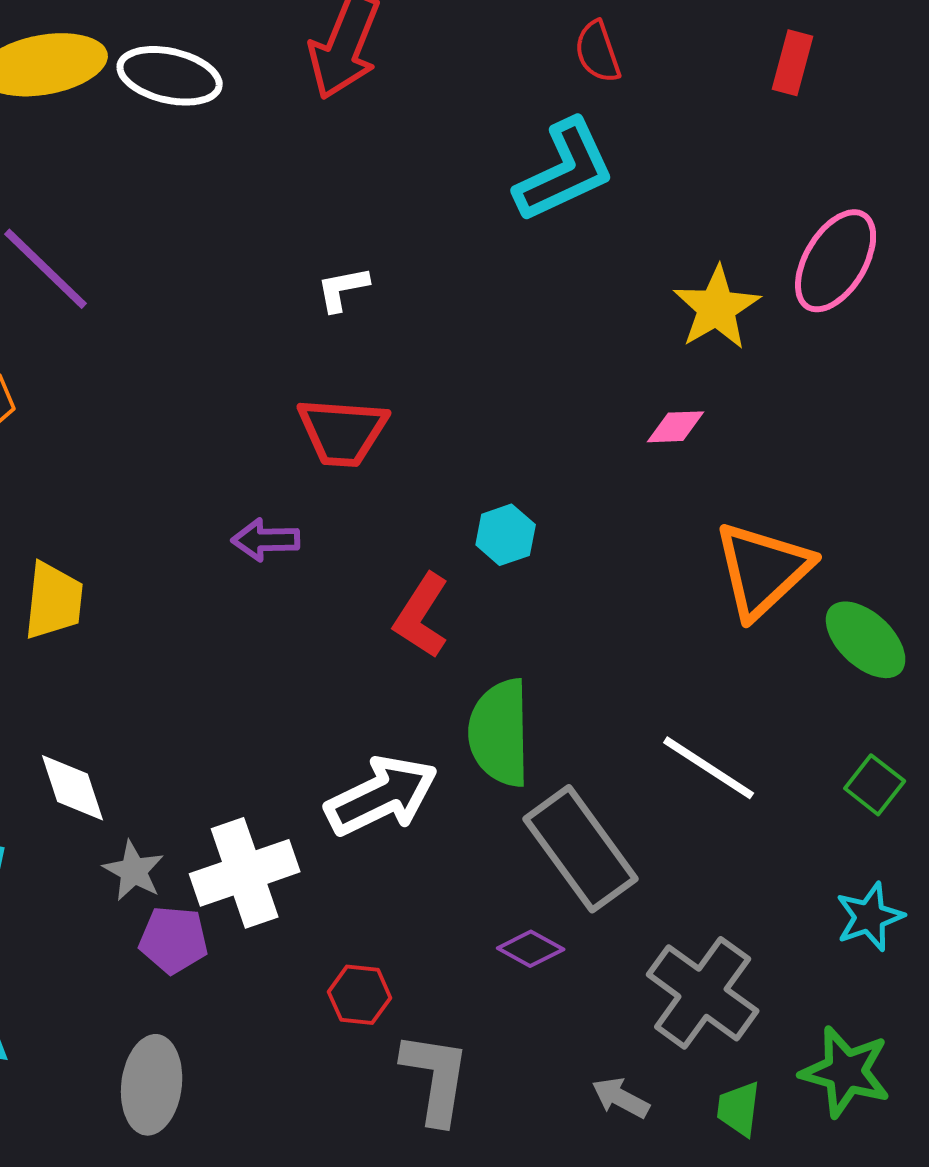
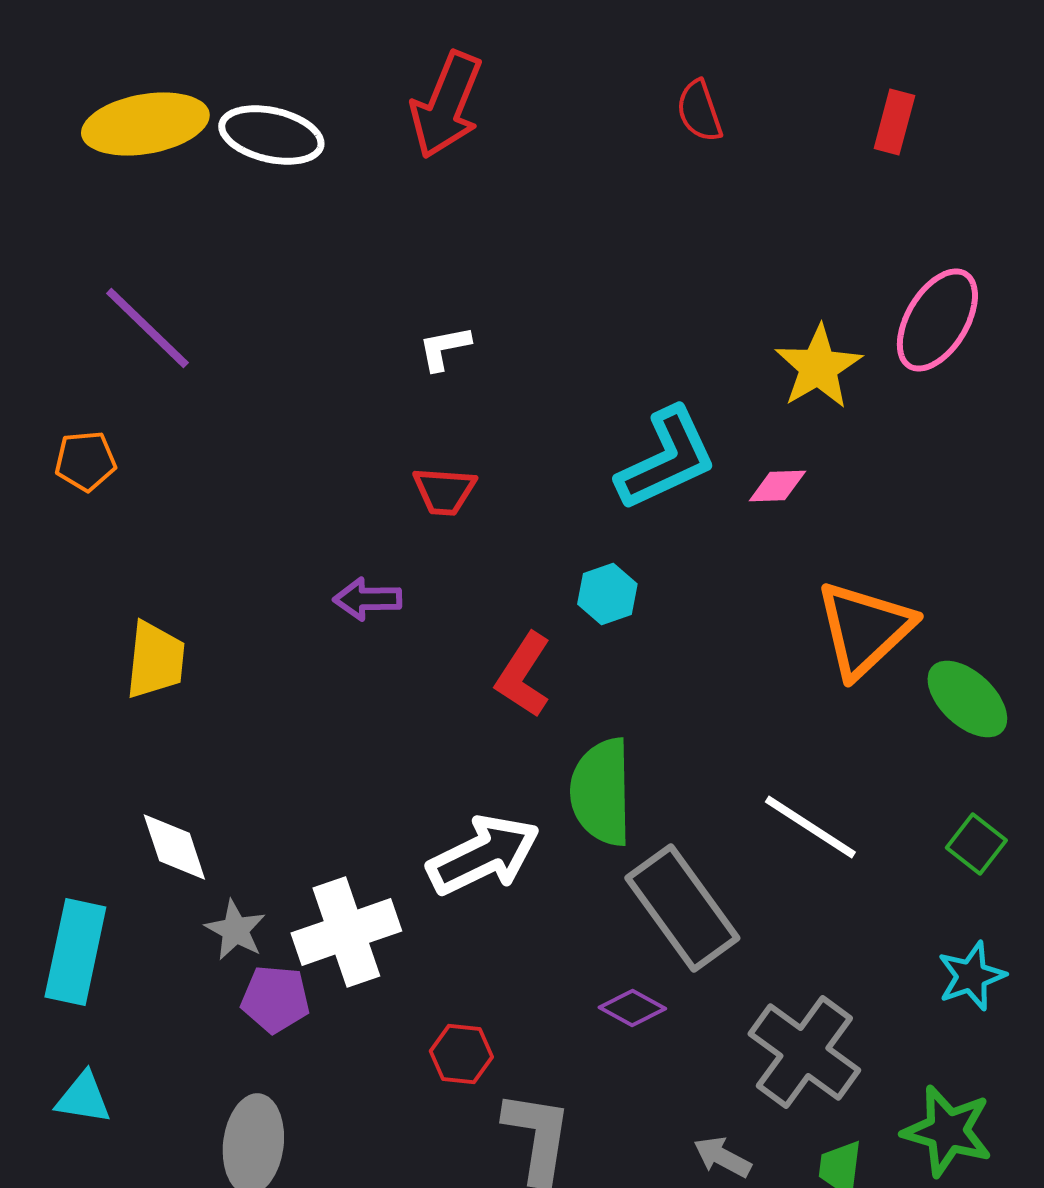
cyan L-shape: (565, 171) -> (666, 459), moved
red trapezoid: (343, 432) -> (444, 491), size x0.7

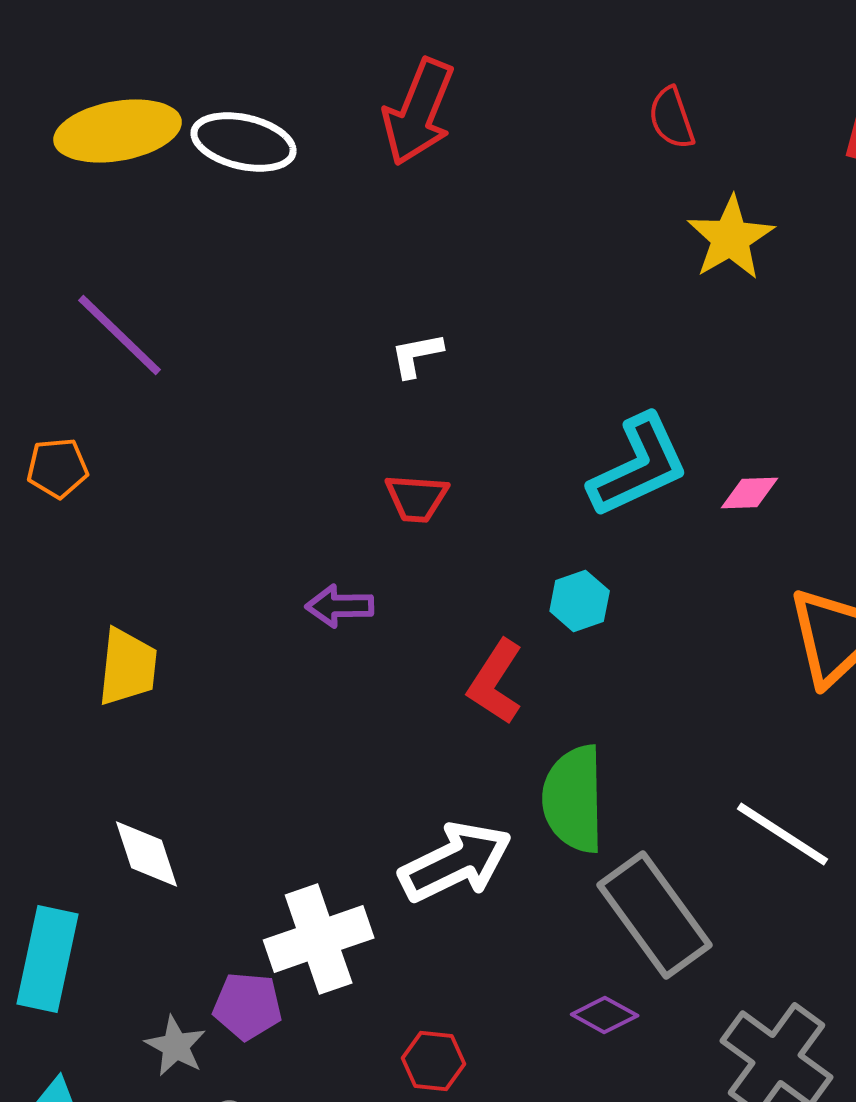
yellow star: (818, 367) -> (731, 238), moved
gray star: (235, 930) -> (176, 1046), moved

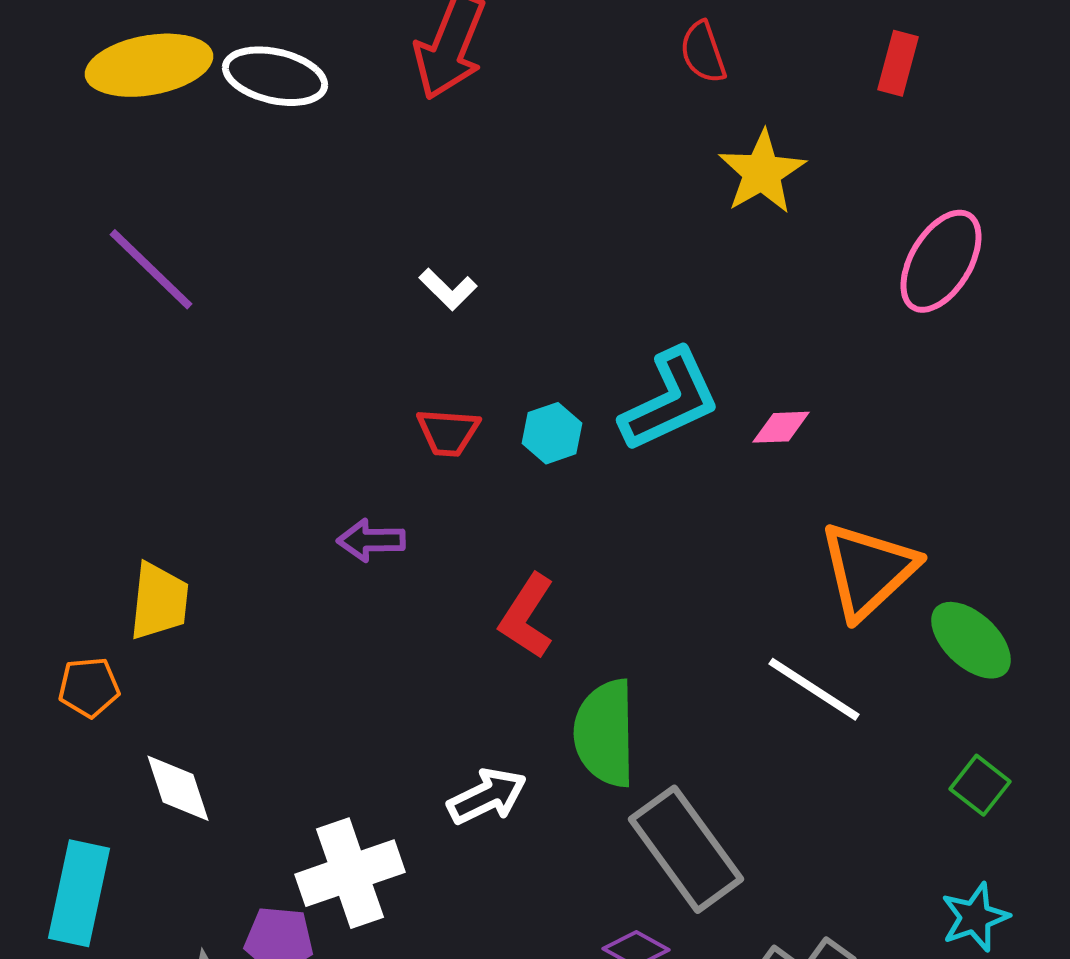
white L-shape: (417, 355) -> (448, 289), turned -124
orange pentagon: (58, 468) -> (89, 687), moved
cyan hexagon: (580, 601) -> (552, 433), moved
white line: (783, 834) -> (814, 689), moved
white arrow: (456, 862) -> (487, 796), size x0.7

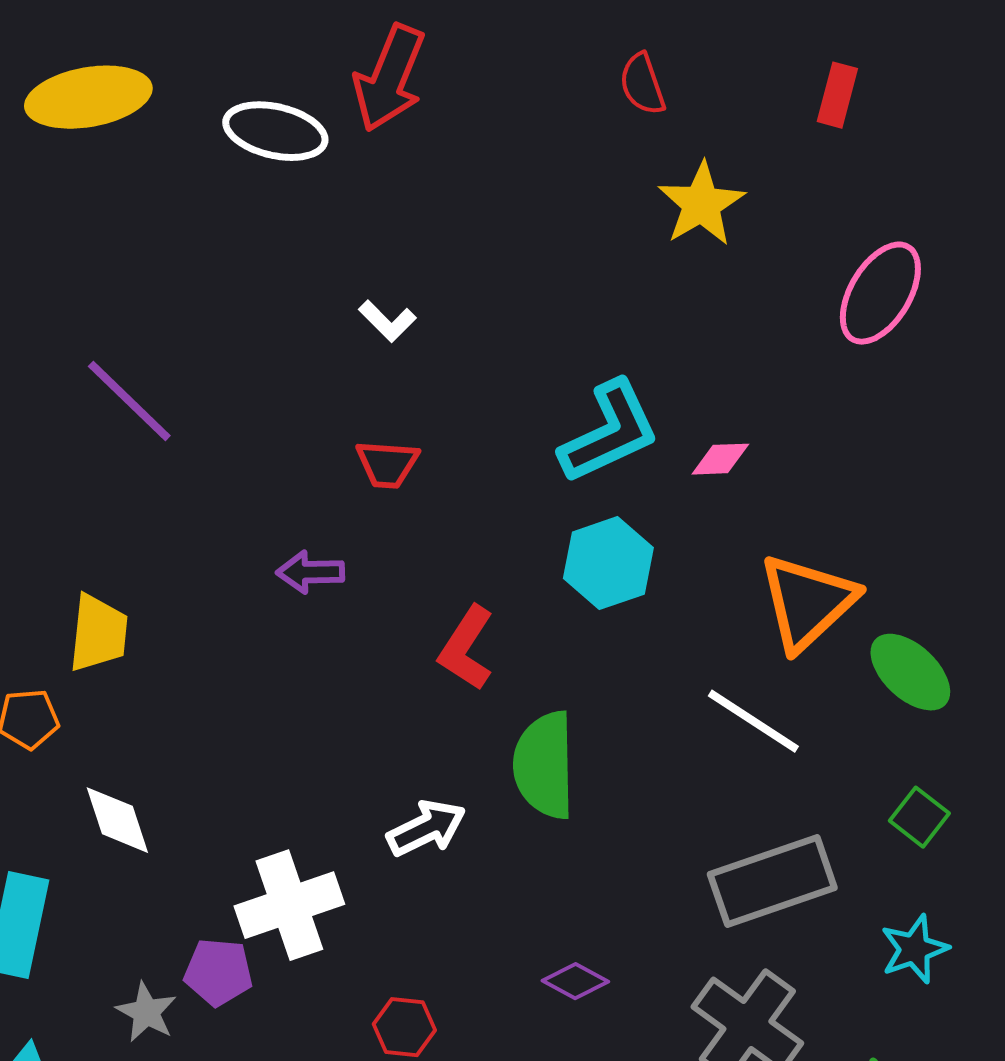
white ellipse: (275, 76) -> (275, 131), moved
purple line: (151, 269) -> (129, 401), moved
cyan hexagon: (552, 433) -> (608, 563), moved, size x1.5
gray rectangle: (686, 849) -> (772, 881), moved, turned -73

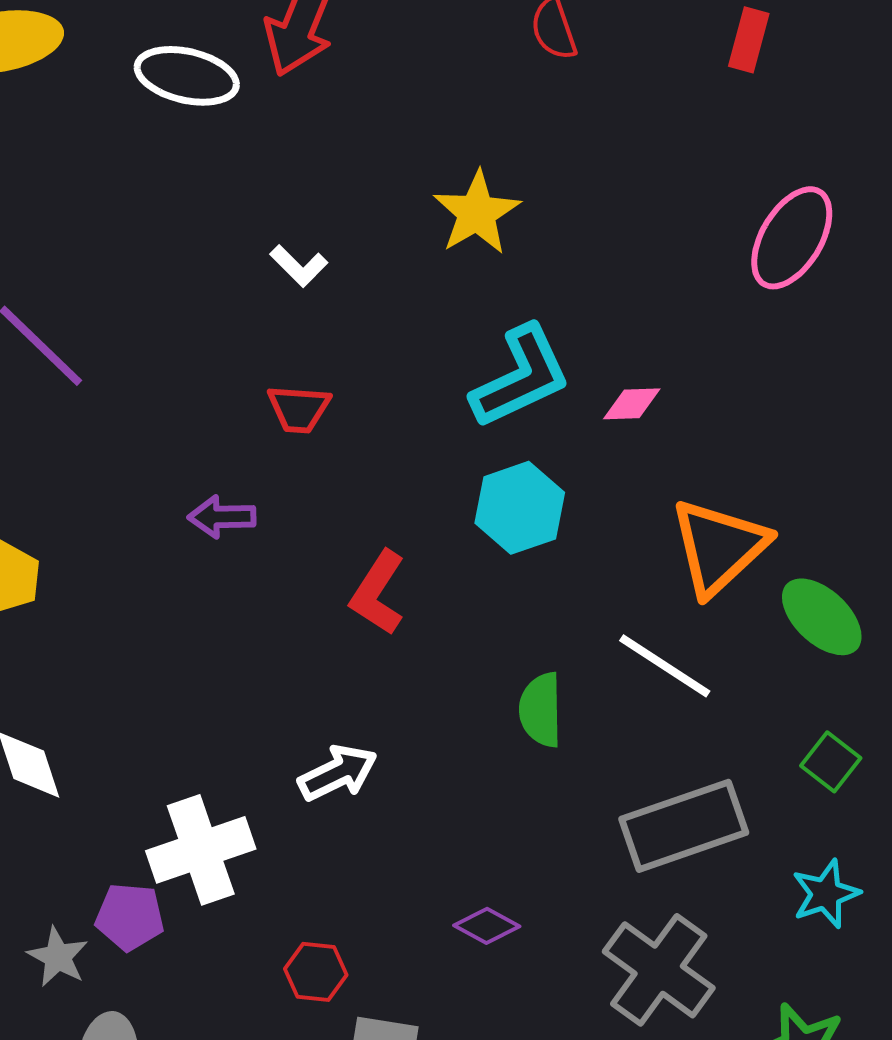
yellow star: (701, 204) -> (477, 213), moved
green semicircle: (544, 765) -> (541, 710), moved, size x0.7

